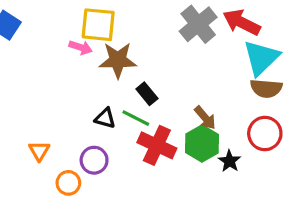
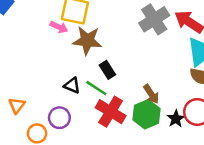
black star: (230, 161) -> (176, 119), moved

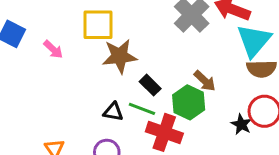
pink arrow: (59, 27) -> (53, 49), moved, turned 30
brown arrow: (151, 94) -> (205, 81), moved
green hexagon: (147, 114) -> (189, 102), moved

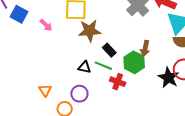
brown arrow: (205, 81) -> (145, 48), turned 56
black star: (241, 124) -> (169, 78), size x1.5
red cross: (164, 132) -> (118, 82), size x0.7

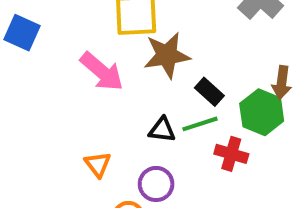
pink arrow: (46, 25) -> (102, 72), moved, size x1.6
green line: (103, 66) -> (200, 124), turned -36
orange triangle: (45, 90) -> (98, 164), moved

